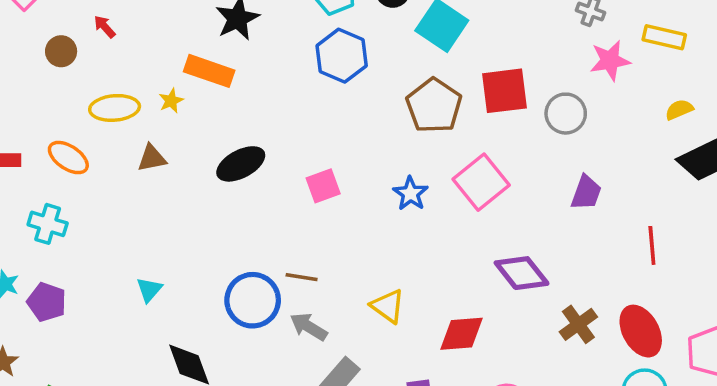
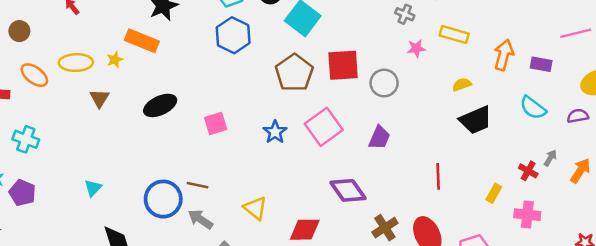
brown circle: (61, 51) -> (19, 31), moved
pink star: (610, 60) -> (416, 48), size x0.7
orange ellipse: (68, 158) -> (34, 75), moved
brown triangle: (152, 158) -> (99, 98), turned -50
purple trapezoid: (586, 193) -> (379, 138), moved

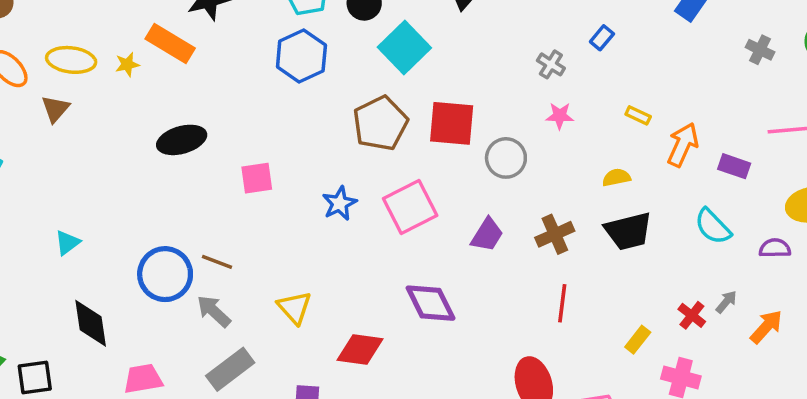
yellow rectangle: (454, 35) -> (638, 115), moved, size x0.6
brown triangle: (99, 98) -> (55, 109), moved
brown cross: (385, 228) -> (555, 234), moved

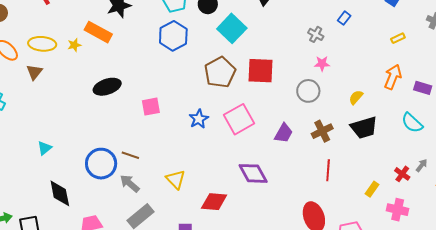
yellow rectangle: (638, 115) -> (398, 38), moved, turned -48
gray circle: (506, 158) -> (308, 91), moved
yellow semicircle: (616, 177) -> (356, 97), turned -35

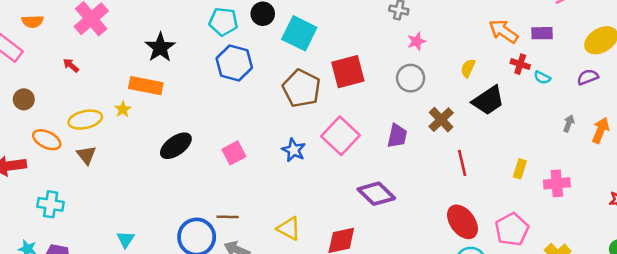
orange arrow: (393, 77) -> (503, 31), turned -60
cyan semicircle: (412, 123) -> (542, 78), size x0.6
red cross: (402, 174) -> (520, 64), moved

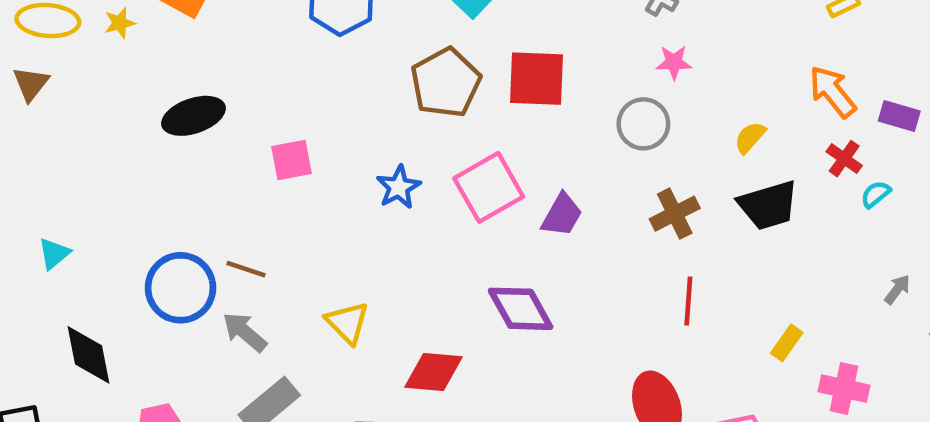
cyan semicircle: (542, 78) -> (876, 194), turned 98
purple trapezoid: (397, 136) -> (562, 215), moved

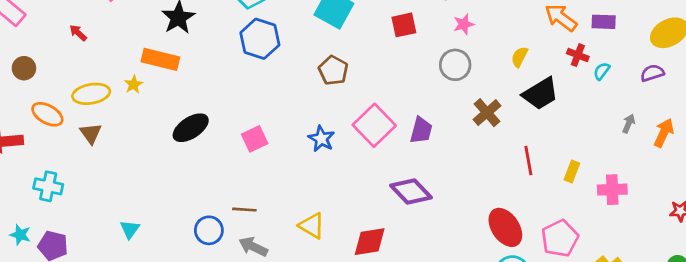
red square: (536, 79) -> (404, 25), moved, size x0.7
brown pentagon: (446, 83) -> (333, 70), size x0.7
blue circle: (180, 288) -> (209, 230), size x0.7
red line: (688, 301) -> (528, 161), moved

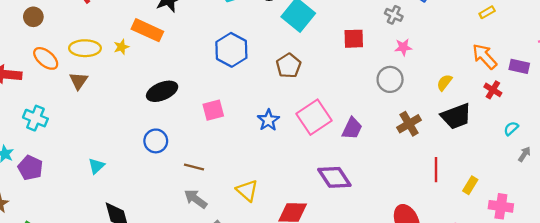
blue hexagon: (260, 39) -> (231, 50), moved
cyan semicircle: (602, 71) -> (511, 128), moved
blue circle: (209, 230) -> (156, 141), moved

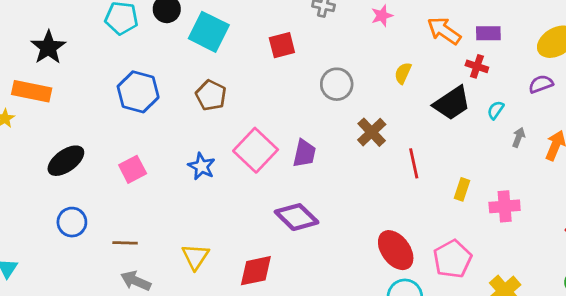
pink star: (403, 47) -> (382, 16), moved
red cross: (493, 90) -> (477, 66), moved
black trapezoid: (456, 116) -> (452, 103), moved
red line: (436, 170) -> (414, 163), moved
yellow triangle: (247, 191) -> (195, 257), turned 35

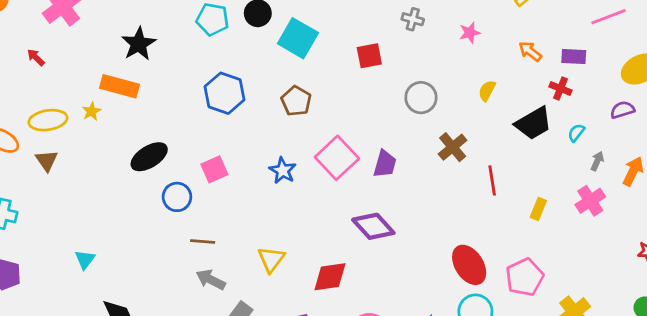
orange arrow: (444, 31) -> (530, 51), size x0.7
pink cross: (505, 206) -> (590, 201), moved, turned -32
blue circle: (72, 222) -> (177, 197), moved

